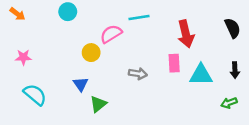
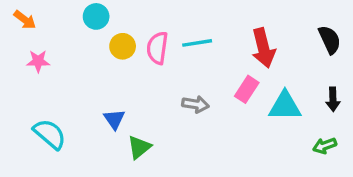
cyan line: (139, 18) -> (197, 43), moved
pink semicircle: (111, 34) -> (157, 48), turned -50
yellow circle: (91, 53) -> (123, 46), moved
pink star: (23, 57) -> (38, 61), moved
pink rectangle: (174, 63) -> (247, 89), turned 36

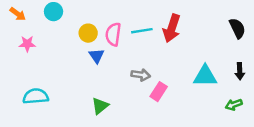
cyan circle: (96, 16) -> (54, 12), moved
red arrow: (263, 48) -> (172, 28), moved, turned 32
pink rectangle: (247, 89) -> (159, 92), moved
blue triangle: (114, 119) -> (96, 56), moved
cyan semicircle: (50, 134) -> (36, 96), turned -45

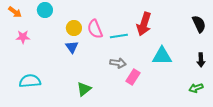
cyan line: (142, 31) -> (119, 36), moved
pink semicircle: (113, 34) -> (95, 29), turned -30
blue triangle: (96, 56) -> (72, 47), moved
cyan triangle: (205, 76) -> (162, 56), moved

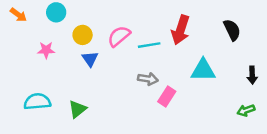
black semicircle: (199, 24) -> (232, 30), moved
yellow circle: (74, 28) -> (83, 35), moved
pink semicircle: (95, 29) -> (119, 36), turned 72
pink star: (23, 37) -> (46, 50), moved
green triangle: (84, 89) -> (78, 109), moved

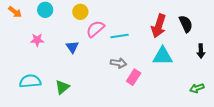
red arrow: (181, 30) -> (159, 26), moved
yellow circle: (83, 35) -> (80, 12), moved
black arrow: (252, 75) -> (201, 51), moved

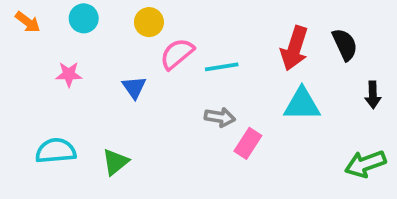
green arrow: (197, 88) -> (365, 164), size x1.5

